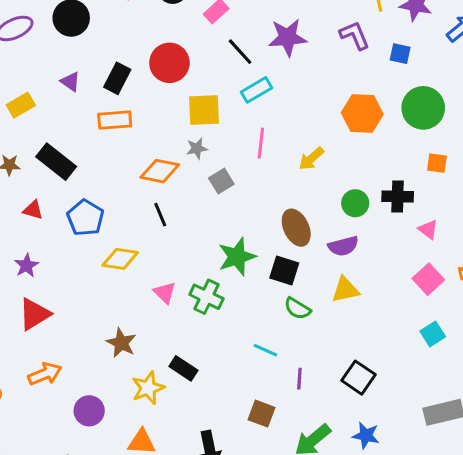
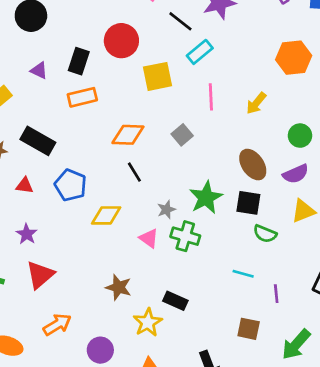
gray star: (197, 148) -> (166, 210), moved

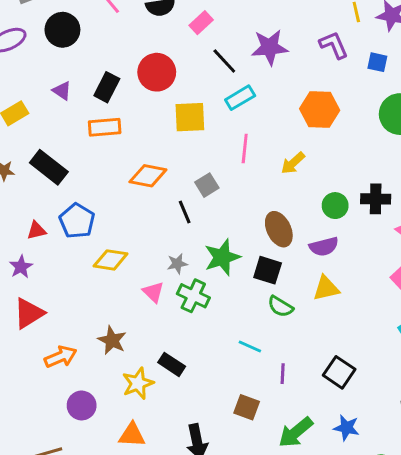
orange hexagon: (294, 58) -> (320, 110), moved
black line: (134, 172) -> (185, 212), moved
red triangle: (25, 186) -> (36, 230), moved, turned -30
orange arrow: (57, 325) -> (61, 357), moved

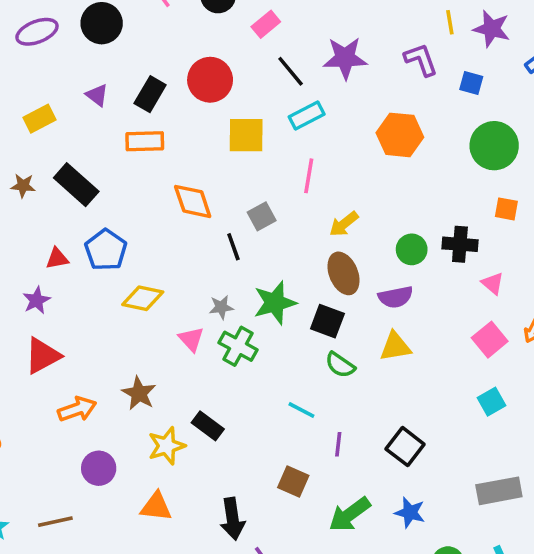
yellow arrow: (293, 163) -> (344, 224), moved
orange diamond: (148, 176) -> (193, 201), turned 57

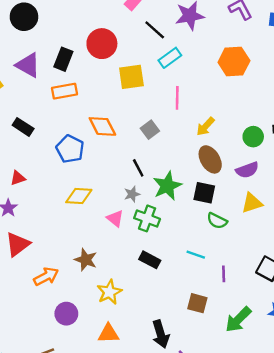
purple triangle: (97, 95) -> (28, 65), size x1.6
black rectangle: (76, 185) -> (23, 127), size x0.7
black line: (233, 247) -> (138, 168), moved
blue pentagon: (106, 250) -> (70, 149), moved
black rectangle: (208, 426) -> (150, 260), moved

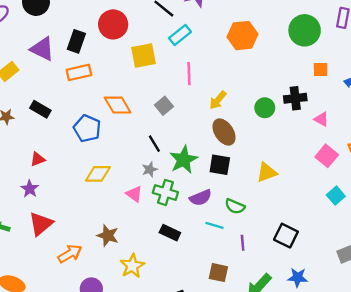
purple semicircle: (247, 170) -> (201, 198), moved
green semicircle: (217, 221) -> (235, 206), moved

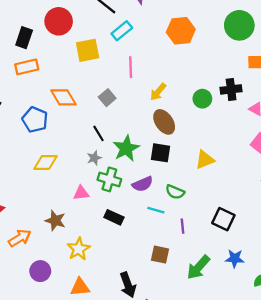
pink triangle: (134, 194) -> (81, 193), moved, turned -42

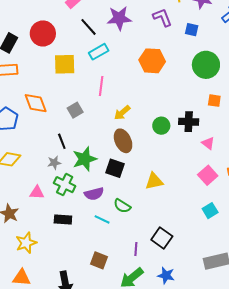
black rectangle: (114, 217) -> (63, 220), turned -30
purple line: (183, 226) -> (136, 249), moved

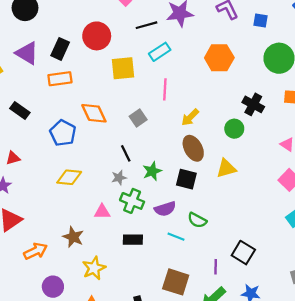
black line: (88, 27) -> (147, 25), turned -60
black cross: (189, 122) -> (253, 104), moved, turned 30
green star: (85, 159) -> (152, 171), size x0.7
yellow triangle: (154, 181) -> (226, 168), moved
brown square: (99, 260) -> (176, 282), size x1.4

